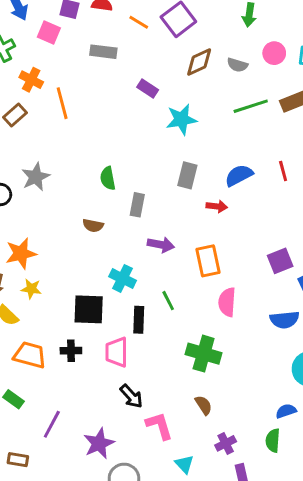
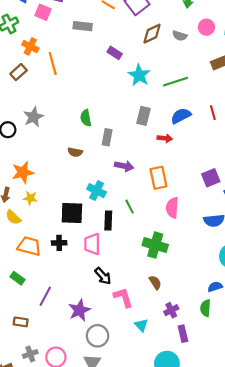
green line: (251, 106) -> (175, 82), moved
cyan star: (181, 119) -> (139, 75), turned -30

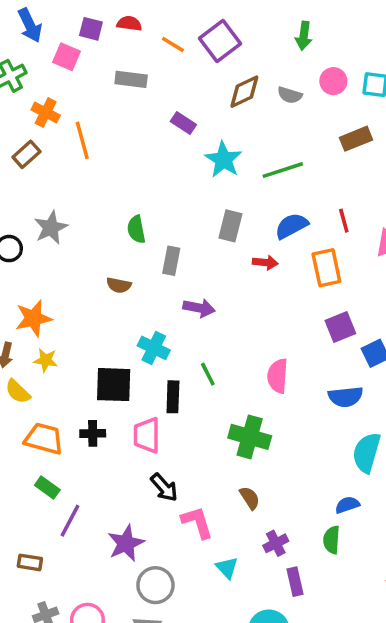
orange rectangle: (158, 178) -> (326, 268), moved
green rectangle: (17, 278) -> (47, 487), moved

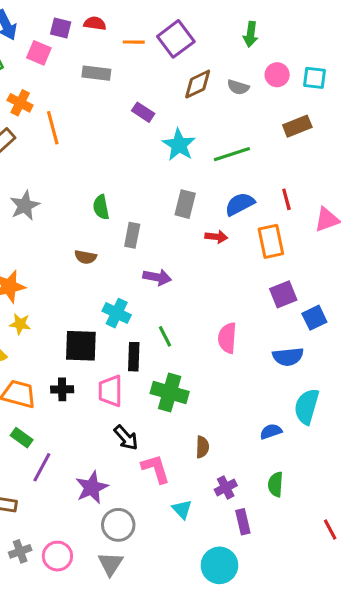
orange line: (173, 44) -> (134, 42), turned -30
green cross: (250, 437) -> (170, 392), moved
brown semicircle: (250, 498) -> (202, 447), turned 35
blue semicircle: (347, 505) -> (271, 431), moved

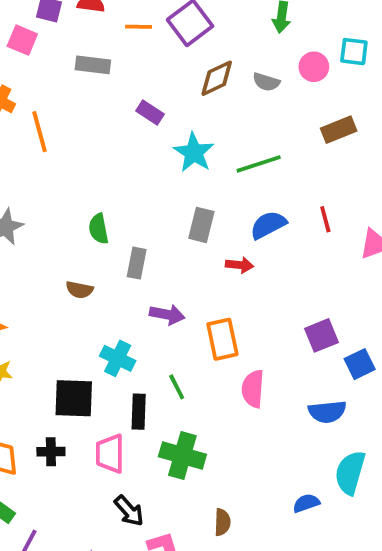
cyan square: (314, 78) -> (354, 52), moved
orange rectangle: (271, 241) -> (222, 339), moved

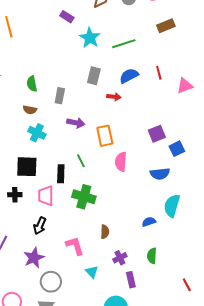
green semicircle: (99, 229) -> (32, 84), moved
cyan cross: (118, 358) -> (37, 133), moved
black arrow: (129, 511) -> (40, 226), moved, turned 66

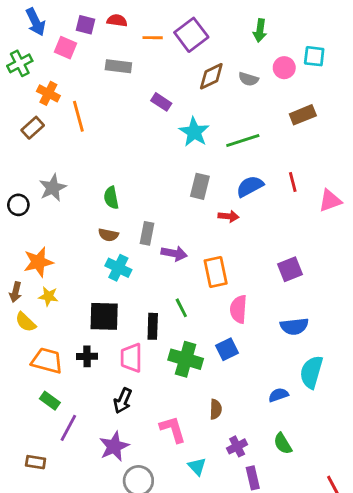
gray rectangle: (60, 96) -> (147, 233), moved
blue square: (177, 149) -> (227, 349), moved
green semicircle: (152, 256) -> (283, 444), turned -35

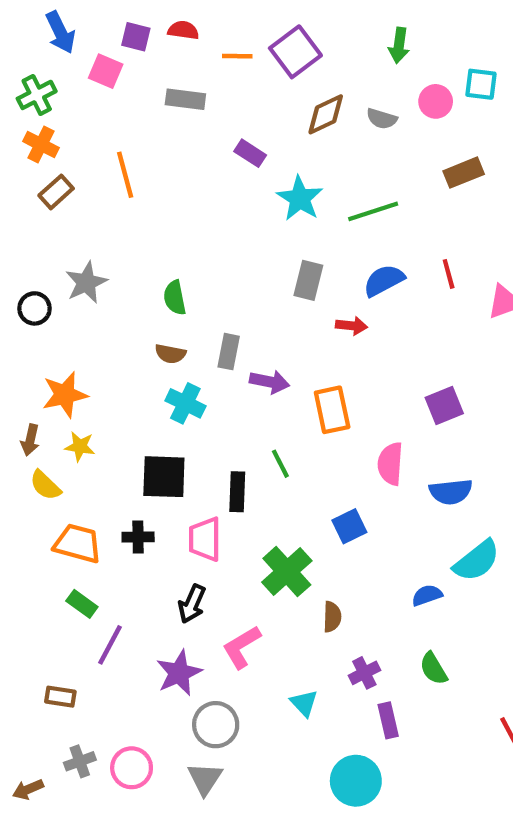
orange cross: (48, 93) -> (41, 145), moved
pink semicircle: (238, 309) -> (390, 464), moved
green cross: (186, 359) -> (287, 572), moved, turned 32
cyan semicircle: (311, 372) -> (477, 561), turned -144
pink L-shape: (173, 429) -> (242, 647), moved, turned -104

